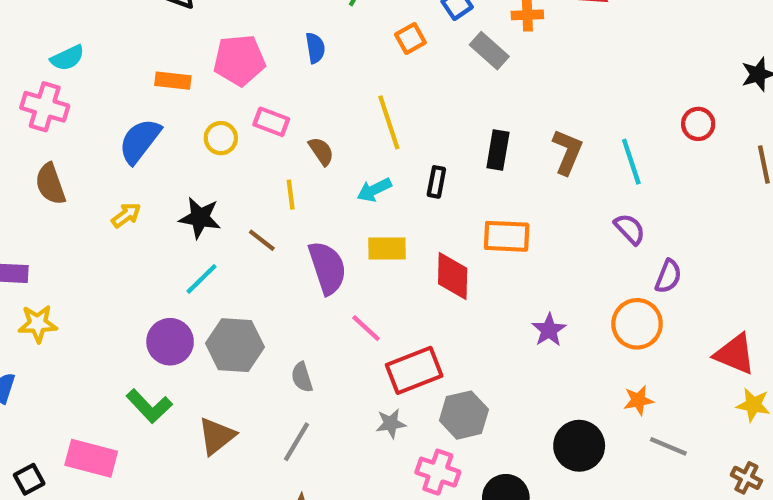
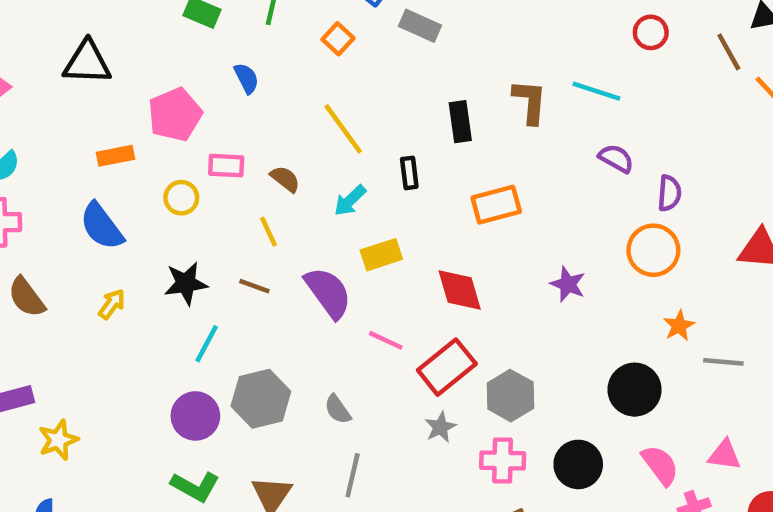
blue semicircle: (140, 141) -> (102, 226), turned -57
cyan line: (631, 162) -> (596, 91), turned -36
red diamond: (453, 276) -> (460, 290), moved

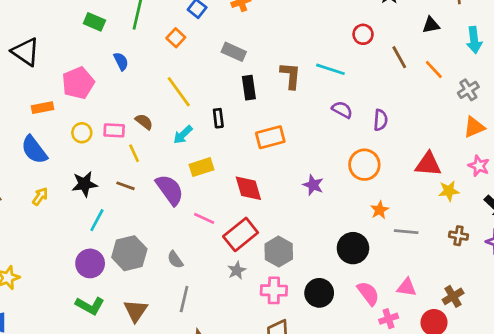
gray rectangle: (420, 26) -> (234, 52), moved
brown line: (729, 52) -> (399, 57), moved
black triangle: (87, 63) -> (26, 52), turned 32
pink rectangle: (226, 166) -> (114, 130), moved
purple semicircle: (669, 193) -> (381, 120), moved

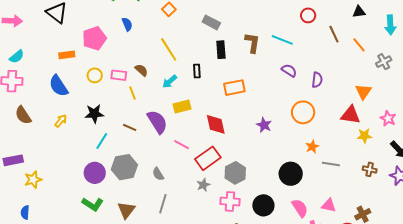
orange triangle: (474, 127) -> (363, 92), moved, turned -36
brown line: (126, 186) -> (130, 127), moved

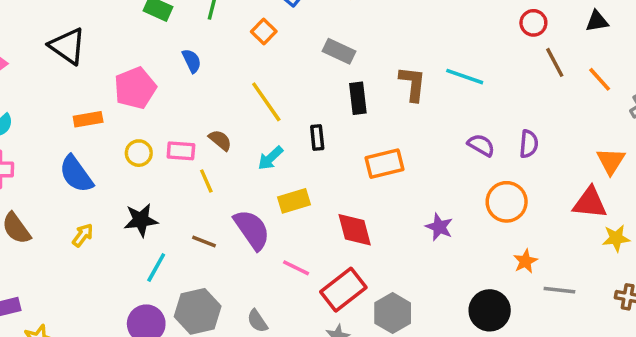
red circle: (308, 15) -> (533, 23), moved
purple semicircle: (289, 70) -> (481, 145), moved

